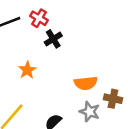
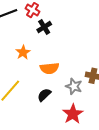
orange semicircle: (86, 83) -> (49, 68), moved

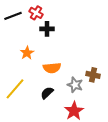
black cross: (44, 27) -> (47, 29), turned 32

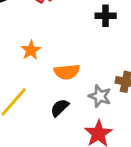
black cross: (47, 29) -> (106, 16), moved

